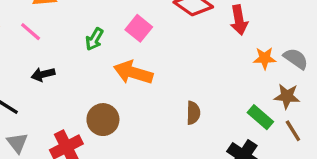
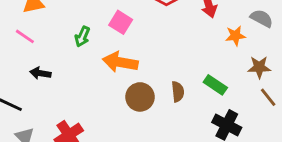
gray semicircle: (296, 59) -> (262, 18), moved
black arrow: (43, 74) -> (40, 73), turned 30
green rectangle: (260, 117) -> (215, 85), moved
brown circle: (103, 120) -> (140, 97), moved

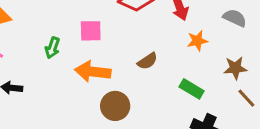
pink square: (121, 22) -> (91, 31), turned -30
orange star: (235, 36) -> (197, 41), moved
brown semicircle: (178, 92) -> (147, 61), moved, turned 66

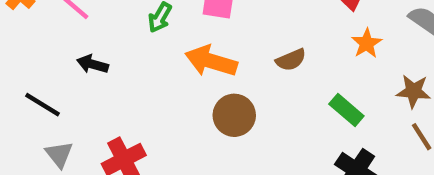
orange star: (197, 41) -> (367, 43), turned -30

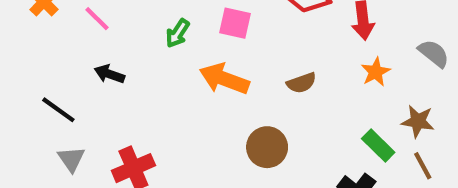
green rectangle: (346, 110) -> (378, 145), moved
brown circle: (234, 115) -> (267, 147), moved

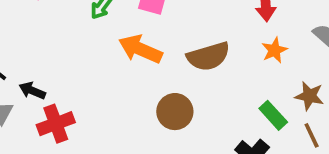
black arrow: (109, 74) -> (32, 91), moved
brown semicircle: (301, 83) -> (208, 56), size x1.6

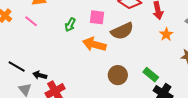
brown semicircle: (208, 56) -> (122, 31), moved
green rectangle: (273, 115) -> (151, 75), moved

